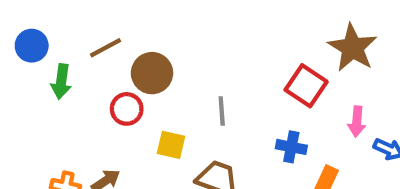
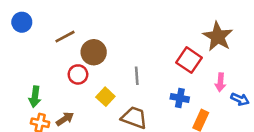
blue circle: (32, 46) -> (22, 22), moved
green arrow: (61, 82) -> (35, 97), moved
yellow square: (171, 145) -> (105, 97), turned 30

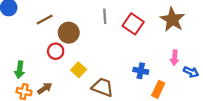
red square: (189, 60) -> (133, 24), moved
gray line: (137, 76) -> (105, 16), moved

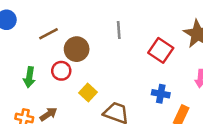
red square: (133, 24) -> (161, 50), moved
green arrow: (20, 70) -> (29, 77), moved

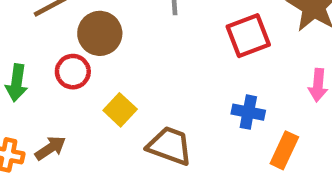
red square: (161, 50) -> (248, 36), turned 35

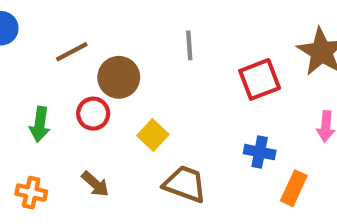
yellow square: (120, 110) -> (153, 135), moved
brown arrow: (50, 148) -> (95, 184), moved, turned 76

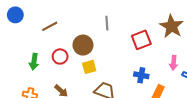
brown circle: (119, 77) -> (83, 45), moved
yellow square: (153, 135) -> (89, 67), turned 32

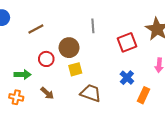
green arrow: (34, 62) -> (22, 75), moved, turned -98
blue cross: (141, 75) -> (127, 78), turned 32

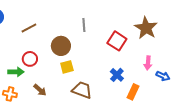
red square: (127, 42) -> (117, 41), turned -36
red circle: (46, 59) -> (30, 59), moved

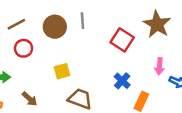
brown circle: (61, 46) -> (55, 27), moved
red circle: (30, 59) -> (24, 48), moved

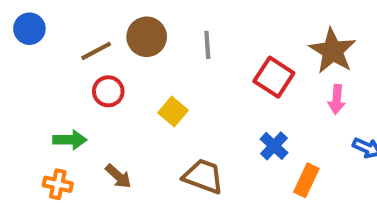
brown circle: (55, 27) -> (147, 37), moved
pink arrow: (159, 66) -> (337, 99), moved
yellow square: (62, 71) -> (173, 112), moved, turned -35

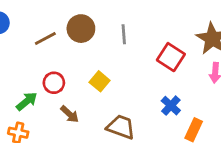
red circle: (108, 91) -> (54, 83), moved
green arrow: (70, 140) -> (27, 101), turned -40
brown arrow: (118, 176) -> (70, 114), moved

